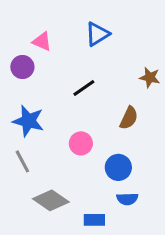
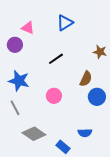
blue circle: (118, 167) -> (97, 97), moved
blue rectangle: (94, 220) -> (63, 147), turned 40

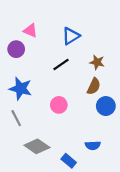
blue triangle: (65, 23) -> (71, 36), moved
brown star: (100, 52) -> (97, 62), moved

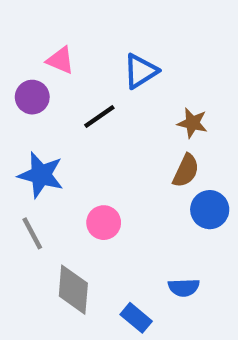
black line: (61, 64) -> (99, 117), moved
pink circle: (59, 105) -> (104, 223), moved
gray diamond: (37, 146) -> (73, 290), turned 60

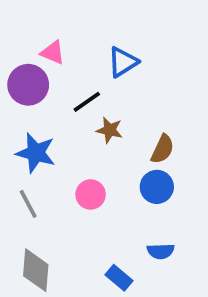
purple circle: (32, 97) -> (28, 85), size x1.4
brown star: (192, 123) -> (110, 130), moved
blue circle: (210, 210) -> (157, 187), moved
gray diamond: (73, 290) -> (36, 270), moved

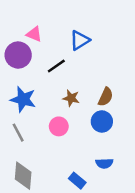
brown star: (110, 130) -> (71, 98), moved

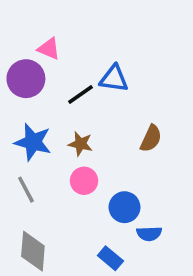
blue triangle: (80, 40) -> (114, 79), moved, turned 40
brown star: (71, 98) -> (80, 144), moved
blue circle: (102, 121) -> (125, 207), moved

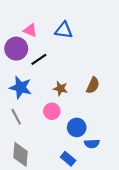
blue triangle: (114, 79) -> (64, 30), moved
black line: (80, 95) -> (39, 59), moved
brown star: (80, 144) -> (60, 89), moved

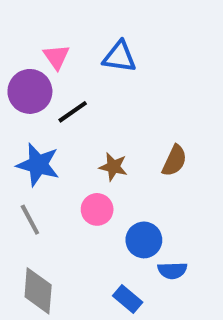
pink triangle: (30, 30) -> (56, 57), turned 32

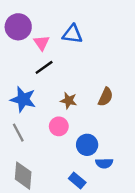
pink triangle: (56, 57) -> (42, 43), moved
purple circle: (30, 91) -> (18, 27), moved

